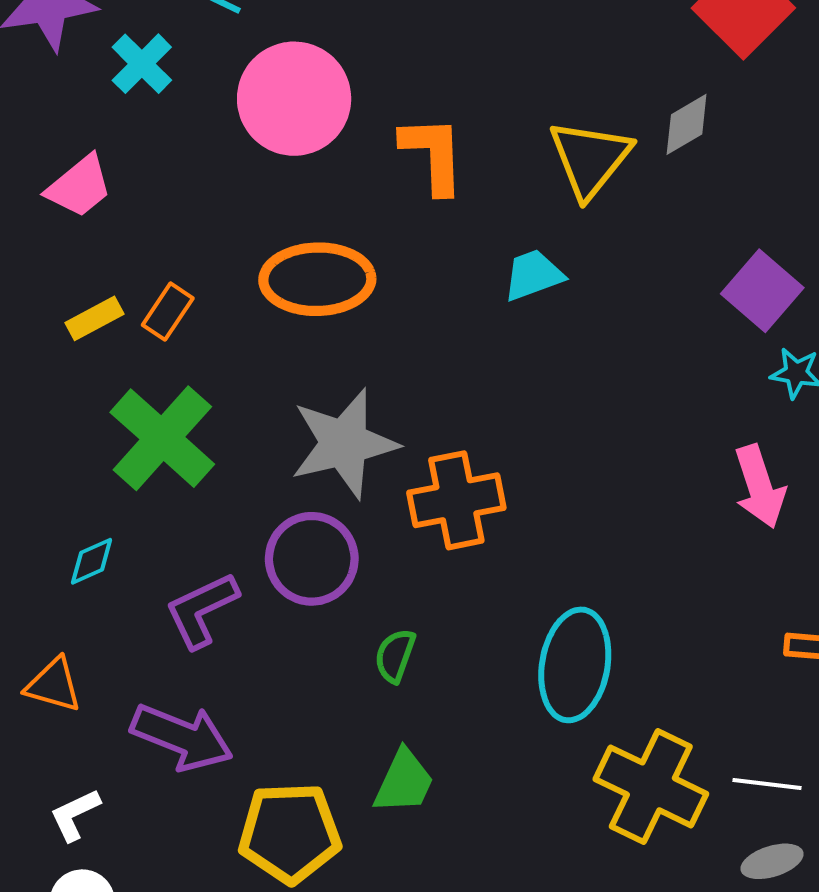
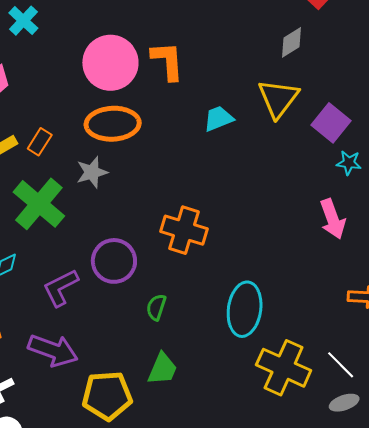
pink circle: (294, 99) -> (110, 63), moved
yellow triangle: (590, 159) -> (278, 98), moved
gray star: (344, 443) -> (92, 172), moved, size x0.6
orange cross: (456, 500) -> (184, 230), turned 30
white line: (767, 784) -> (341, 365), turned 40

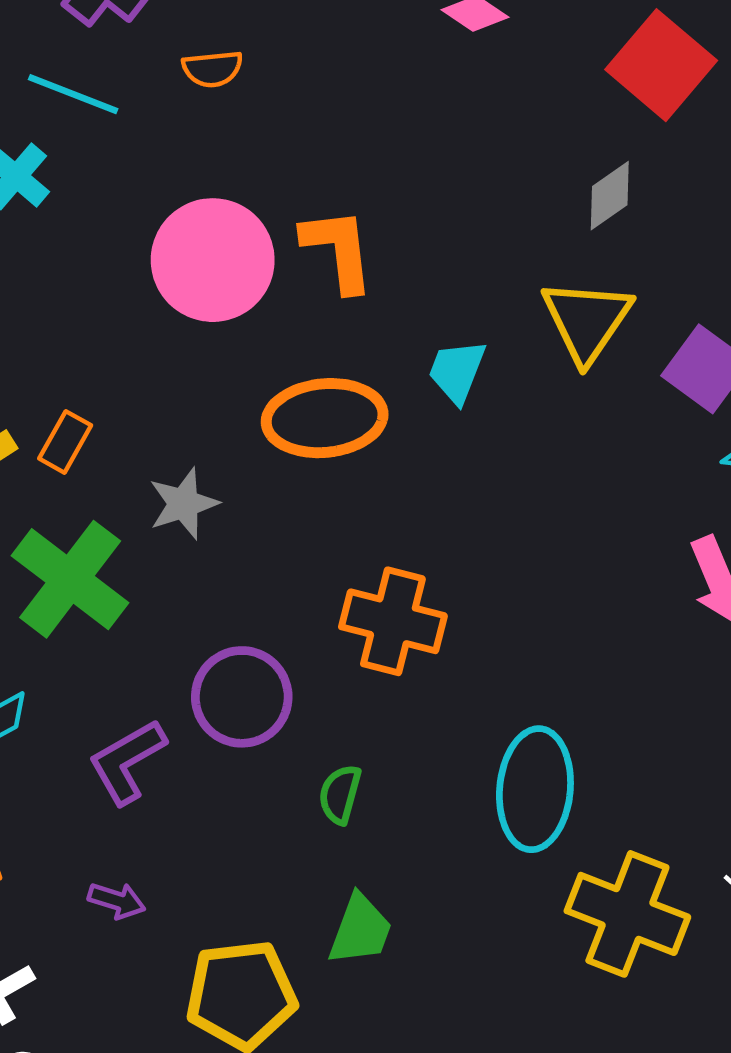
cyan trapezoid: (219, 119) -> (457, 371), turned -44
orange ellipse: (113, 124) -> (325, 418), moved
purple arrow: (53, 350) -> (117, 901), size x0.5

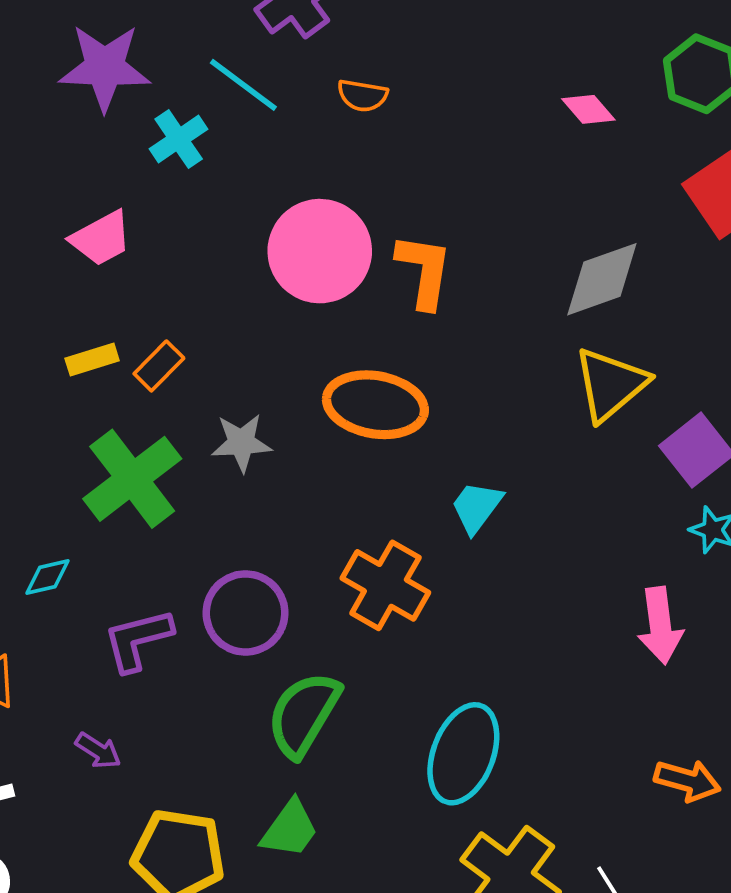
gray diamond: (610, 196) -> (602, 279), moved, size x1.5
cyan trapezoid: (457, 371) -> (477, 507), moved
green semicircle: (340, 794) -> (304, 714), size x1.8

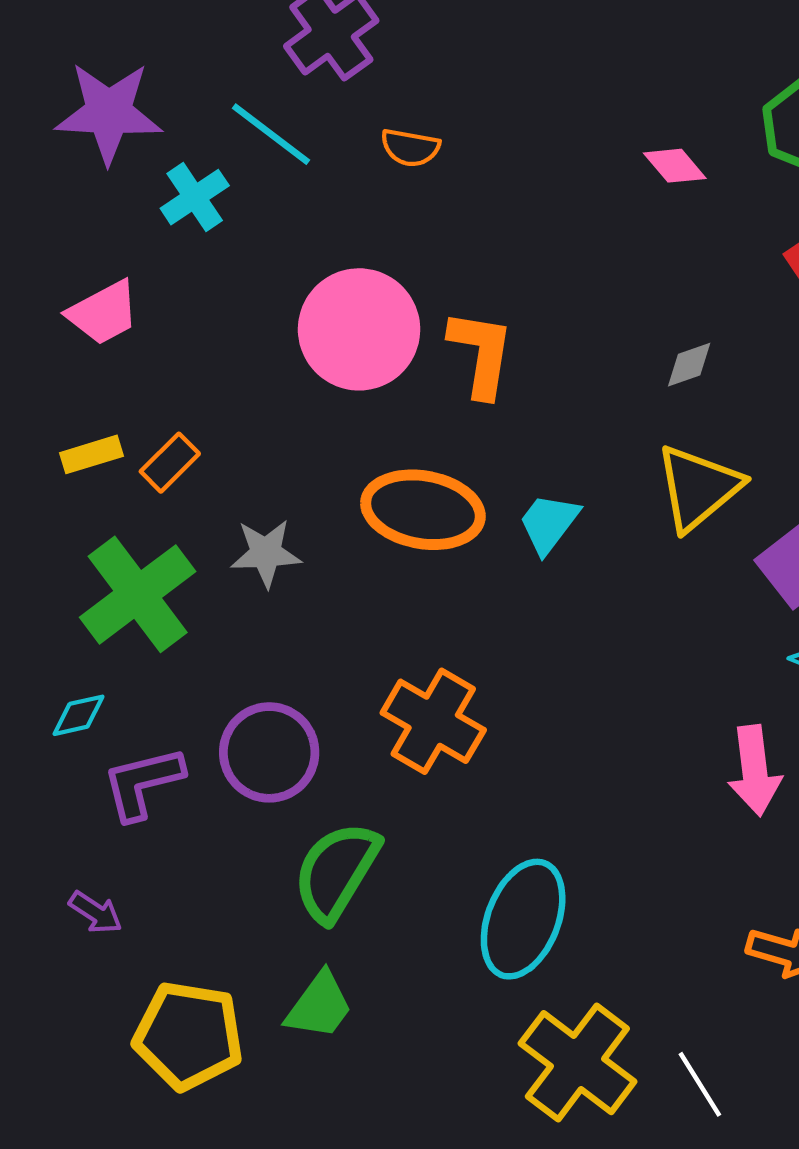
gray diamond: (602, 279) -> (689, 365), size x0.5
cyan trapezoid: (477, 507) -> (549, 523), moved
cyan diamond: (47, 577) -> (78, 715), moved

